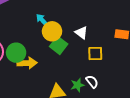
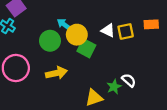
green circle: (16, 53) -> (50, 41), moved
yellow square: (95, 54) -> (126, 31), moved

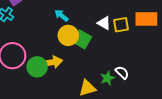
orange rectangle: (151, 24) -> (146, 19), size x1.5
yellow circle: (77, 35) -> (68, 35), moved
green circle: (50, 41) -> (37, 67), moved

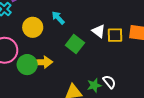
yellow circle: (68, 35) -> (33, 27), moved

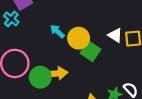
cyan arrow: (58, 18) -> (57, 31), moved
yellow circle: (33, 27) -> (79, 38), moved

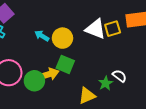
white triangle: (115, 35) -> (95, 29), size x1.5
green square: (90, 51) -> (65, 64), moved

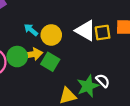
yellow arrow: (48, 74) -> (32, 54), moved
green circle: (34, 81) -> (17, 57), moved
green star: (106, 83) -> (88, 86), size x1.5

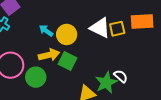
green circle: (17, 57) -> (36, 77), moved

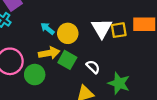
white triangle: (100, 28) -> (102, 28), turned 30
white semicircle: (121, 76) -> (93, 67), moved
green star: (106, 83) -> (119, 83), moved, turned -30

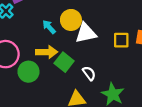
white triangle: (102, 28) -> (86, 33), moved, turned 40
yellow circle: (68, 33) -> (71, 20), moved

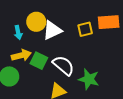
cyan arrow: (49, 27) -> (18, 32), turned -136
white semicircle: (89, 73) -> (63, 65), size x1.6

